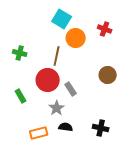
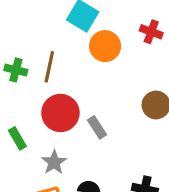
brown line: (57, 56) -> (49, 67), moved
gray star: (57, 108) -> (54, 162), moved

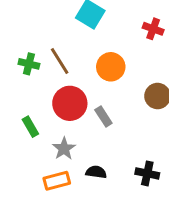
orange circle: (105, 46) -> (111, 67), moved
brown line: (49, 67) -> (60, 61), turned -44

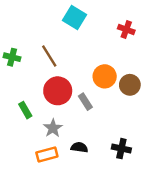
green cross: (29, 64) -> (12, 57), moved
orange circle: (111, 67) -> (105, 76), moved

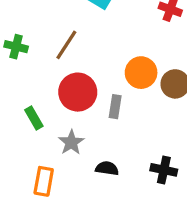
brown line: (49, 56) -> (66, 45), turned 65
gray rectangle: (85, 102) -> (115, 107), turned 42
orange rectangle: (47, 155) -> (44, 181), moved, turned -65

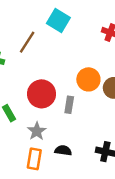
brown line: (66, 45) -> (27, 42), moved
orange rectangle: (44, 181) -> (34, 159), moved

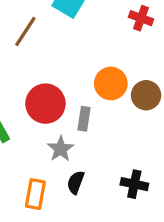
gray star: (37, 131) -> (61, 149), moved
black semicircle: (63, 150) -> (76, 182), turned -77

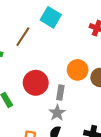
gray star: (61, 149) -> (57, 113), moved

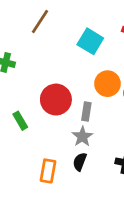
cyan square: (51, 17) -> (90, 41), moved
brown line: (23, 37) -> (40, 21), moved

